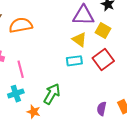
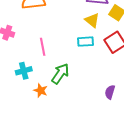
pink line: (21, 69) -> (43, 47), moved

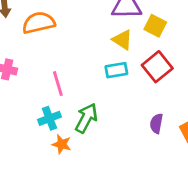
cyan cross: (24, 71) -> (49, 118), moved
purple semicircle: (110, 92) -> (156, 124), moved

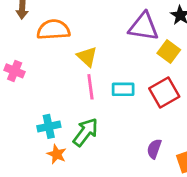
yellow triangle: (122, 40) -> (87, 57), moved
pink line: (58, 84) -> (90, 87), moved

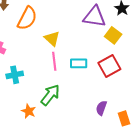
orange semicircle: (53, 30) -> (27, 18), turned 120
cyan cross: (49, 126) -> (15, 75), moved

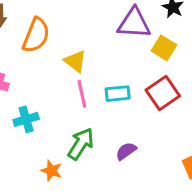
purple semicircle: (101, 108) -> (126, 151), moved, turned 40

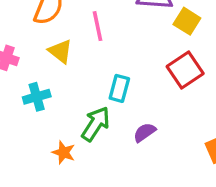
yellow triangle: (75, 61) -> (60, 51), moved
pink line: (82, 94) -> (98, 26), moved
cyan rectangle: (118, 94) -> (119, 88), moved, turned -70

